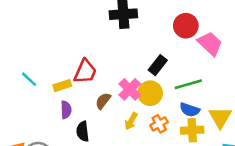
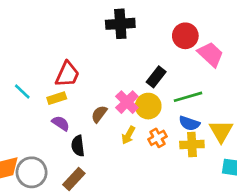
red trapezoid: (85, 72) -> (67, 74), moved
purple semicircle: (66, 110) -> (61, 123), turned -54

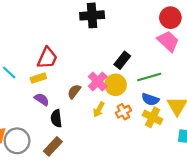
red circle: (185, 36) -> (170, 18), moved
yellow cross: (192, 144) -> (153, 117), turned 30

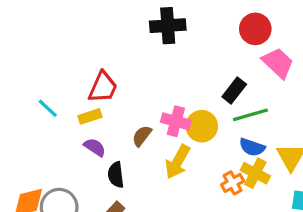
red circle: (170, 18) -> (255, 29), moved
black rectangle: (122, 60) -> (234, 90), moved
pink cross: (98, 81) -> (176, 121), turned -30
yellow arrow: (99, 109) -> (177, 162), size x1.5
orange cross: (123, 112) -> (233, 183), moved

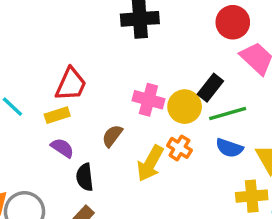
pink cross: (176, 121) -> (148, 100), moved
yellow circle: (202, 126) -> (185, 107), moved
yellow cross: (255, 173) -> (252, 196), moved, turned -32
orange cross: (233, 183) -> (179, 148), moved, turned -30

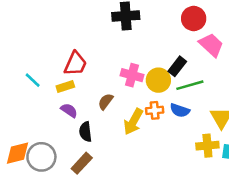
orange cross: (179, 148) -> (155, 110), turned -36
blue semicircle: (229, 148) -> (180, 110), moved

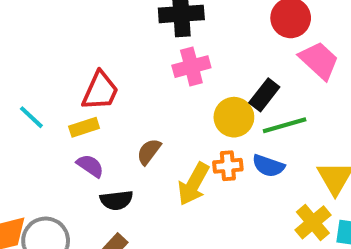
pink cross: (132, 75) -> (191, 67), moved, turned -30
black semicircle: (85, 132) -> (116, 200), turned -90
yellow cross: (207, 146) -> (313, 222), turned -35

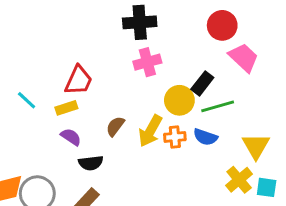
yellow arrow: (193, 184) -> (150, 131), moved

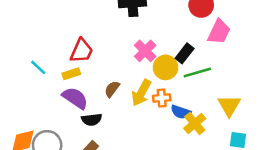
pink trapezoid: (244, 57) -> (219, 32), turned 72
pink cross: (147, 62) -> (145, 51), moved, turned -30
purple semicircle: (71, 137) -> (75, 98), size x1.5
blue semicircle: (205, 137) -> (181, 112), moved
yellow cross: (239, 180) -> (195, 123), moved

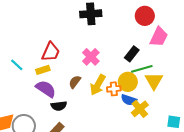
pink cross: (145, 51) -> (91, 57), moved
yellow circle: (165, 67) -> (128, 82), moved
yellow triangle: (229, 106) -> (154, 81), moved

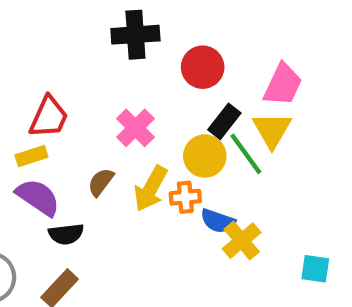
red circle: (145, 16) -> (203, 67), moved
green line: (142, 69) -> (246, 154), turned 70
yellow triangle: (154, 81) -> (272, 130), moved
yellow circle: (128, 82) -> (205, 156), moved

